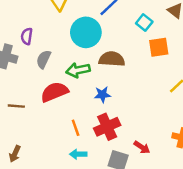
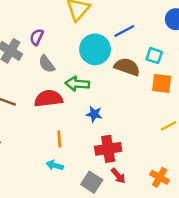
cyan square: (144, 23) -> (154, 56), turned -35
gray semicircle: (44, 59) -> (47, 64), turned -78
brown semicircle: (112, 59) -> (127, 67), moved
red cross: (107, 127) -> (108, 149), moved

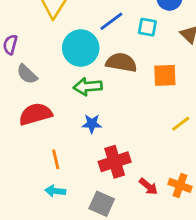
cyan square: (154, 56) -> (147, 27), moved
green arrow: (77, 84) -> (88, 87), moved
red arrow: (118, 176) -> (148, 186), moved

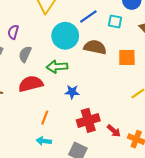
gray semicircle: (27, 74) -> (25, 54), turned 70
green arrow: (88, 87) -> (57, 67), moved
orange line: (56, 159) -> (45, 118), turned 32
red arrow: (148, 186) -> (114, 131), moved

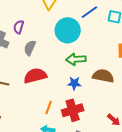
brown semicircle: (95, 47) -> (103, 76), moved
green arrow: (57, 67) -> (76, 59), moved
red cross: (88, 120) -> (73, 110), moved

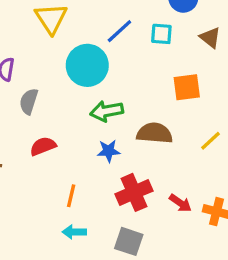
red semicircle: (35, 76) -> (43, 146), size x0.7
red cross: (73, 110) -> (134, 192), moved

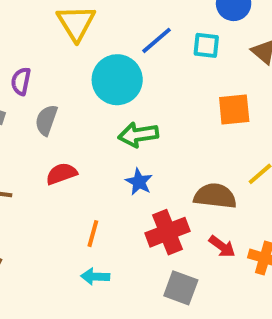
brown semicircle: (154, 133) -> (215, 196), moved
blue star: (109, 151) -> (139, 182), turned 30
gray square: (129, 241) -> (181, 288), moved

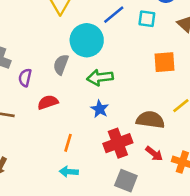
purple semicircle: (21, 81) -> (25, 78), moved
gray semicircle: (46, 120) -> (61, 64), moved

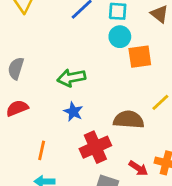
cyan circle: (87, 40) -> (120, 37), moved, size x0.6
gray semicircle: (61, 64) -> (16, 68), moved
red arrow: (154, 154) -> (138, 168), moved

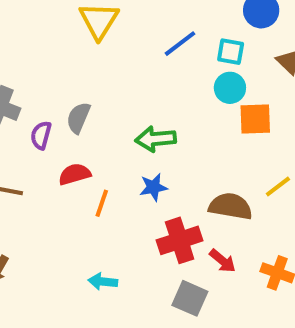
blue star: (73, 112) -> (153, 187), turned 30
orange line: (42, 150) -> (102, 203), moved
red arrow: (138, 168) -> (223, 261), moved

